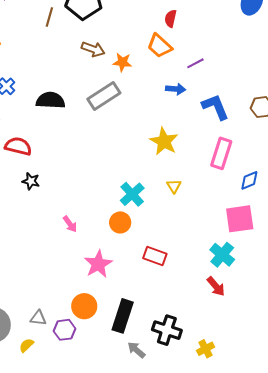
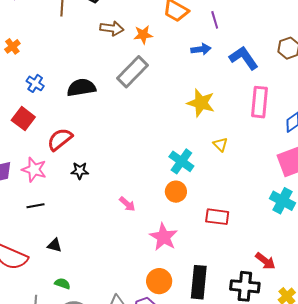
purple line: (195, 63) -> (215, 20), turned -66
red semicircle: (18, 146) -> (60, 139), turned -40
red arrow: (216, 286) -> (265, 261), moved

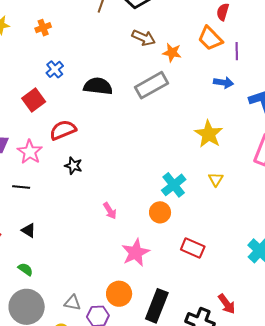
purple line: (215, 20) -> (237, 51), moved

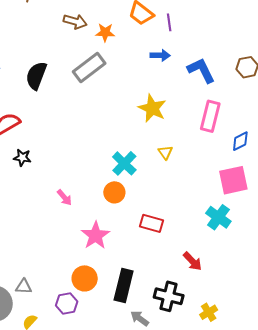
black semicircle: (98, 86) -> (36, 76), turned -68
gray triangle: (72, 303) -> (24, 287), moved
red arrow: (227, 304) -> (193, 261), moved

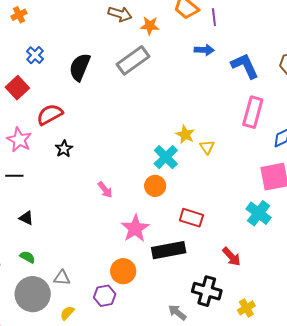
yellow star: (152, 108) -> (185, 135), moved, size x0.7
black star: (22, 158) -> (64, 149), turned 30
black rectangle: (124, 285) -> (169, 250), moved, turned 64

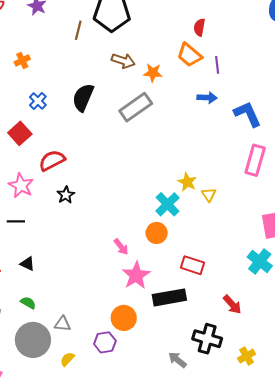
black semicircle: (80, 67) -> (83, 97), moved
pink arrow: (105, 190) -> (121, 247), moved

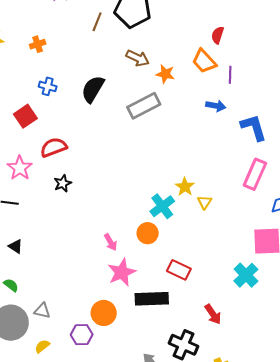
blue cross: (38, 101) -> (48, 86), turned -36

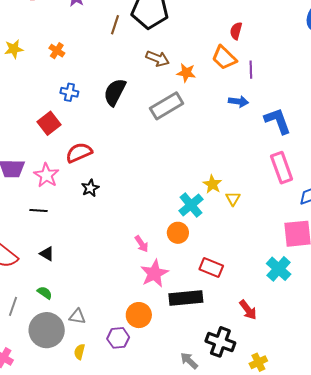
orange cross: (38, 44) -> (57, 51), turned -35
pink rectangle: (255, 174) -> (282, 168), turned -40
yellow semicircle: (42, 346) -> (79, 352), turned -35

